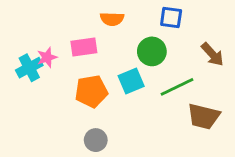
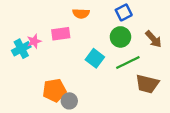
blue square: (171, 17) -> (124, 12), turned -35
green circle: (152, 51) -> (120, 37), moved
cyan square: (131, 81) -> (95, 58), turned -30
orange pentagon: (91, 91) -> (54, 90), moved

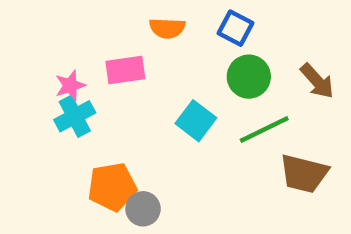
blue square: (124, 12) -> (236, 28), moved, turned -35
cyan cross: (21, 49) -> (75, 116), moved

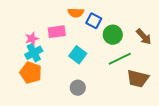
blue square: (236, 28) -> (94, 21), moved
cyan square: (196, 121) -> (78, 55), moved
orange pentagon: (112, 187) -> (31, 73), moved, turned 30
gray circle: (143, 209) -> (78, 88), moved

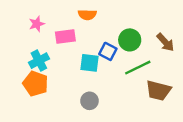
blue square: (94, 21) -> (108, 51), moved
pink star: (32, 39) -> (37, 24), moved
cyan square: (78, 55) -> (90, 63), turned -30

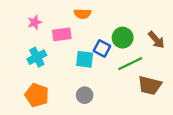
orange pentagon: (36, 84) -> (37, 95), moved

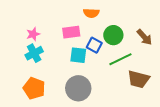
orange semicircle: (82, 14) -> (91, 13), moved
pink star: (35, 22) -> (33, 34), moved
pink rectangle: (62, 34) -> (71, 32), moved
gray circle: (85, 95) -> (78, 88), size x1.6

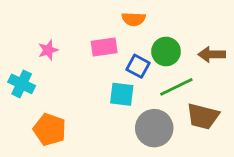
brown arrow: (144, 37) -> (212, 54), turned 132
cyan cross: (34, 53) -> (22, 84), moved, turned -36
cyan square: (78, 55) -> (122, 94), moved
gray circle: (78, 88) -> (154, 128), moved

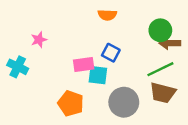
pink rectangle: (104, 47) -> (84, 64), moved
green circle: (166, 51) -> (160, 30), moved
green line: (176, 87) -> (160, 69), moved
orange pentagon: (50, 130) -> (71, 103), moved

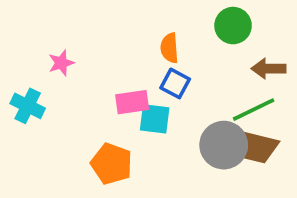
orange semicircle: (107, 15) -> (170, 48), moved, turned 84
green circle: (160, 30) -> (233, 26), moved
gray circle: (124, 102) -> (224, 145), moved

